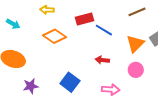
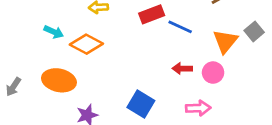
orange diamond: (54, 36) -> (86, 44), moved
pink circle: (136, 70) -> (213, 73), moved

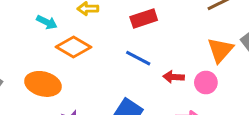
blue line: (180, 27) -> (138, 58), moved
cyan arrow: (54, 32) -> (47, 22), moved

